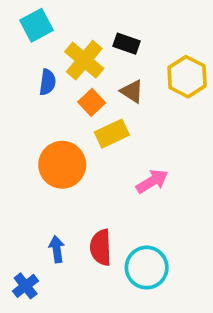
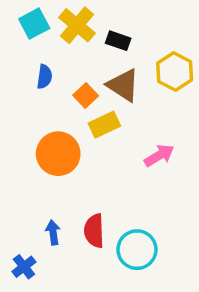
yellow cross: (84, 60) -> (77, 25), moved
brown triangle: (132, 91) -> (123, 85), size x1.5
pink arrow: (152, 181) -> (159, 155), moved

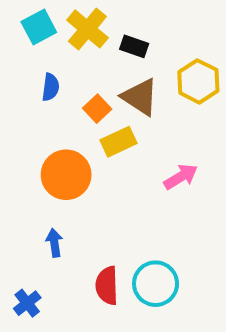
red semicircle: (94, 231) -> (107, 286), moved
blue arrow: (53, 232) -> (54, 243), moved

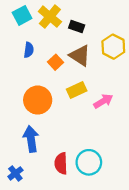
yellow rectangle: (119, 142) -> (77, 90), moved
blue arrow: (54, 243) -> (31, 139), size x1.6

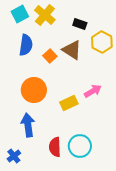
black rectangle: (77, 27) -> (80, 24), moved
blue semicircle: (29, 50) -> (26, 45), size x1.5
yellow rectangle: (77, 90) -> (69, 103), moved

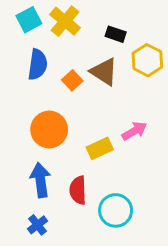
red semicircle: (55, 147) -> (78, 190), moved
blue cross: (14, 156) -> (38, 225), moved

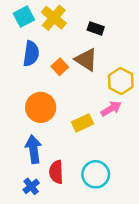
yellow hexagon: (147, 60) -> (121, 81), moved
red semicircle: (78, 190) -> (56, 172), moved

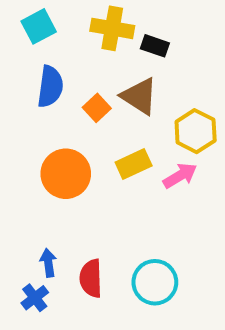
yellow cross: (54, 18) -> (112, 28), moved, turned -30
yellow rectangle: (82, 123) -> (134, 164), moved
blue arrow: (33, 149) -> (48, 263), moved, size x0.6
blue cross: (31, 186) -> (35, 298), moved

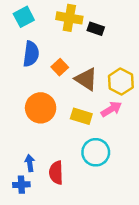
brown triangle: (139, 96) -> (86, 79), moved
yellow rectangle: (134, 164) -> (81, 116), moved, turned 42
cyan circle: (155, 282) -> (96, 152), moved
blue cross: (35, 298) -> (21, 185), turned 35

